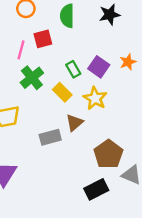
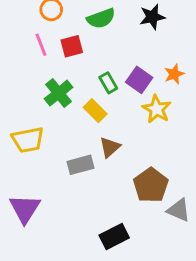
green semicircle: (67, 16) -> (101, 18), turned -110
pink line: (21, 50) -> (41, 45), moved, turned -36
yellow star: (95, 98) -> (157, 109), moved
black rectangle: (96, 189) -> (114, 237), moved

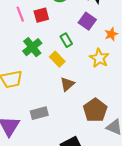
purple square: (139, 80) -> (87, 21), moved
gray rectangle: (81, 165) -> (39, 113), moved

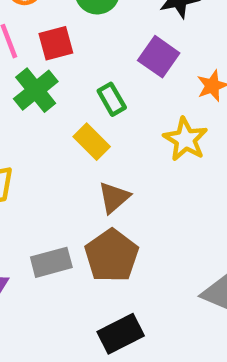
green cross: (32, 47) -> (36, 90), moved
brown pentagon: (95, 110) -> (112, 256), moved

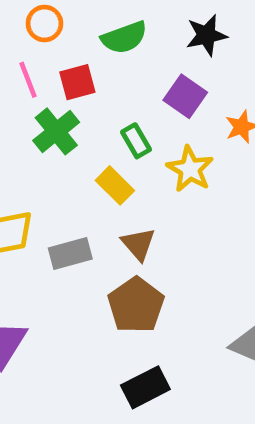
yellow star: (185, 139) -> (190, 169), moved
brown triangle: (114, 197) -> (138, 244), turned -30
gray rectangle: (51, 262) -> (70, 253), moved

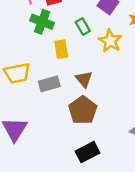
green cross: (56, 131) -> (42, 22), turned -30
yellow rectangle: (115, 185) -> (61, 49), moved, turned 36

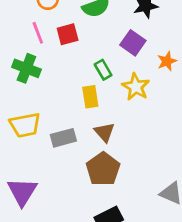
green cross: (42, 22) -> (26, 68), moved
yellow rectangle: (61, 49) -> (90, 97), moved

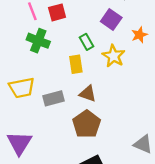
green cross: (26, 68) -> (38, 41), moved
brown triangle: (104, 132) -> (88, 94), turned -30

